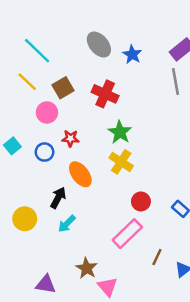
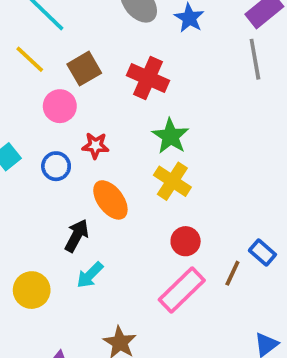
red circle: (141, 201) -> (186, 241), moved
yellow circle: (25, 219) -> (32, 290), moved
brown line: (157, 257) -> (232, 273), moved

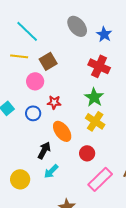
yellow line: (30, 59) -> (19, 56), turned -36
red cross: (148, 78) -> (99, 66), moved
red circle: (186, 241) -> (87, 153), moved

